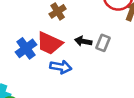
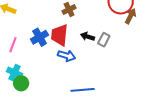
red trapezoid: (49, 43) -> (59, 35), turned 65

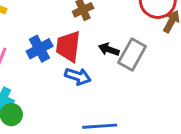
gray rectangle: (104, 40) -> (132, 54), size x1.5

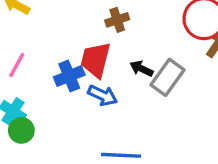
blue cross: (40, 49) -> (69, 76), moved

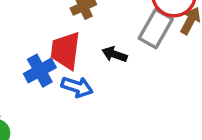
gray rectangle: (167, 77) -> (156, 29), moved

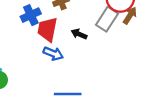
blue cross: (40, 71) -> (31, 15), moved

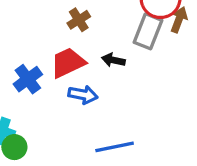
blue cross: (31, 15) -> (28, 79), moved
red trapezoid: (47, 29) -> (68, 63), turned 65

